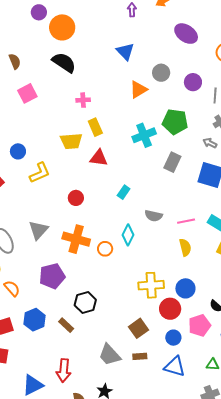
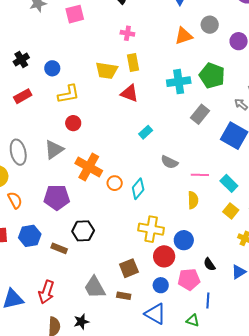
red circle: (76, 198) -> (73, 123), moved
cyan diamond: (128, 235) -> (138, 189), moved
brown rectangle: (66, 325) -> (59, 248), turned -35

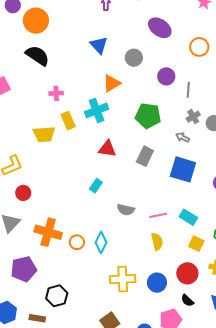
gray circle: (210, 25) -> (134, 58), moved
cyan cross: (179, 82) -> (97, 110), moved
red triangle: (129, 93) -> (107, 149), moved
red circle: (164, 256) -> (187, 273), moved

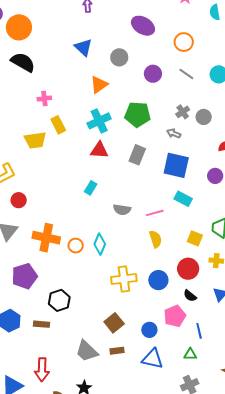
gray line: (188, 90) -> (186, 74), moved, turned -56
cyan cross: (97, 110) -> (99, 121), moved
cyan rectangle: (188, 217) -> (183, 199), moved

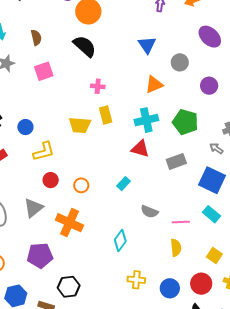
gray rectangle: (137, 155) -> (176, 161), turned 36
orange circle: (76, 246) -> (81, 185), moved
yellow cross: (124, 279) -> (136, 280), size x0.7

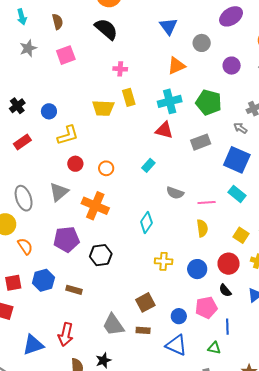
purple ellipse: (210, 37) -> (231, 16), turned -75
black hexagon: (69, 287) -> (101, 255), moved

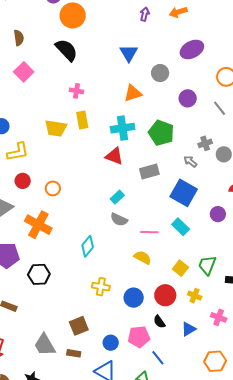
pink square: (66, 55) -> (24, 72), turned -30
cyan rectangle: (148, 165) -> (117, 197), moved
yellow semicircle: (202, 228) -> (143, 257), turned -60
blue line: (227, 327) -> (158, 358), turned -42

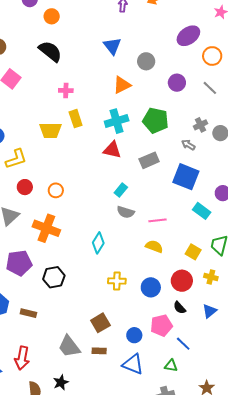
orange circle: (73, 15) -> (52, 16), size x0.6
purple ellipse: (192, 49) -> (188, 36), moved
cyan rectangle: (181, 227) -> (202, 211), moved

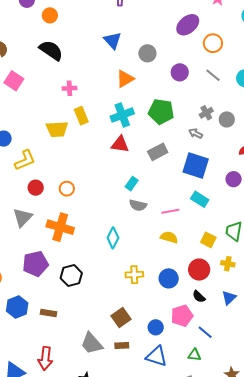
cyan rectangle: (202, 211) -> (200, 199), moved

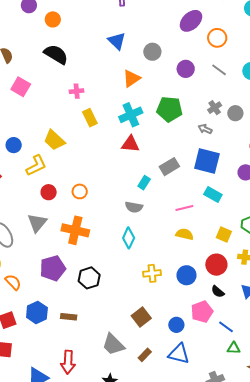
yellow trapezoid: (57, 129) -> (54, 140), moved, turned 50
gray rectangle: (158, 152) -> (169, 167), moved
gray semicircle: (138, 205) -> (134, 207), moved
brown rectangle: (122, 346) -> (145, 355), moved, turned -40
green triangle: (194, 355) -> (234, 348), moved

